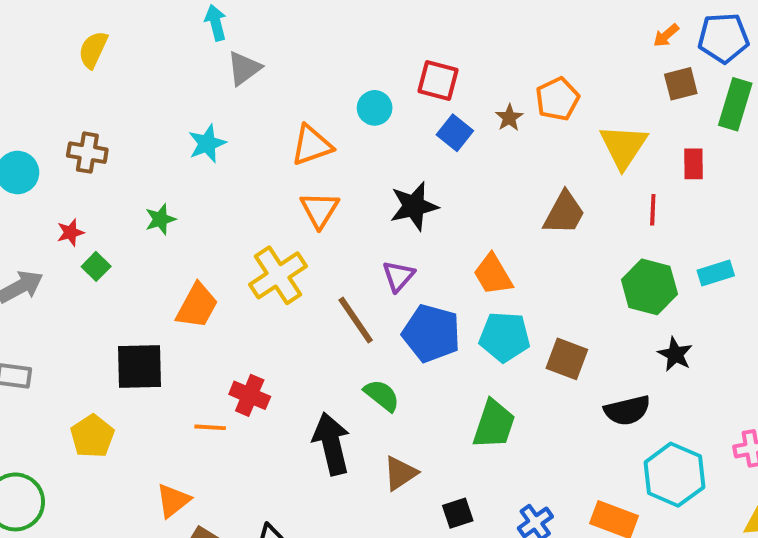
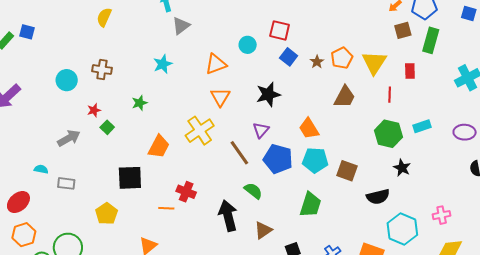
orange pentagon: (557, 99) -> (342, 58), moved
brown star: (509, 118) -> (317, 62), moved

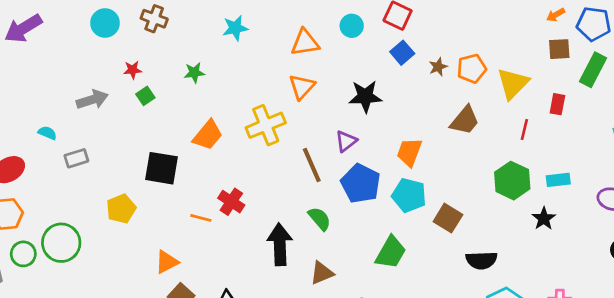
orange trapezoid: (309, 129) -> (409, 152), turned 40
black star: (402, 168) -> (544, 218), moved
gray rectangle: (66, 183) -> (76, 158), turned -36

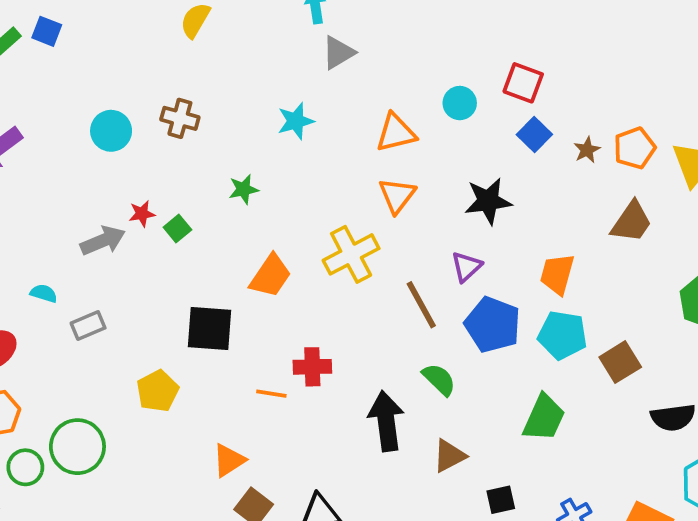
red star: (133, 70) -> (142, 214), moved
red cross: (231, 202) -> (312, 367), turned -30
brown square: (448, 218) -> (620, 362), turned 32

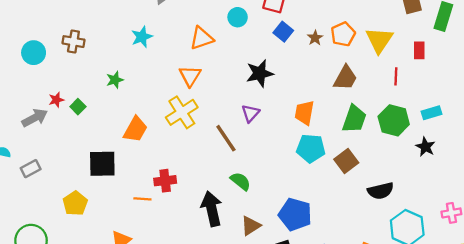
orange triangle: (397, 195) -> (190, 76), moved
blue pentagon: (493, 325) -> (295, 214), moved
green trapezoid: (544, 418) -> (354, 119), moved

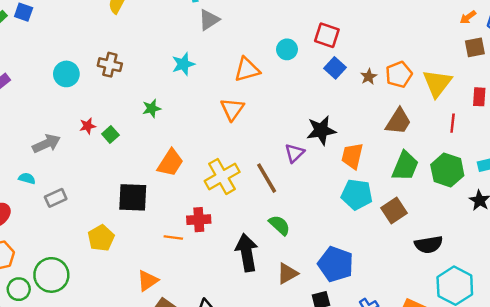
black star: (260, 73) -> (321, 130), moved
yellow cross: (182, 112) -> (222, 176), moved
gray arrow: (35, 118) -> (46, 144), moved

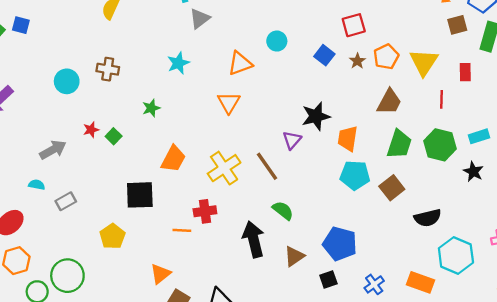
red square: (327, 35) -> (354, 25), moved, turned -30

